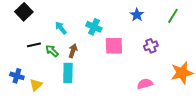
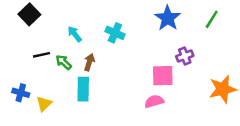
blue star: (137, 15) -> (168, 18), size x1.5
pink square: (114, 46) -> (163, 76), moved
pink semicircle: (145, 84) -> (154, 101), moved

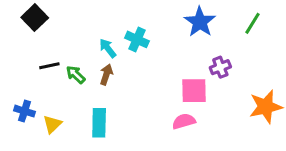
cyan arrow: (75, 34) -> (108, 48), moved
cyan rectangle: (83, 89) -> (99, 123), moved

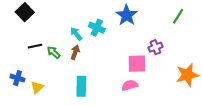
blue star: (200, 22) -> (127, 15), moved
cyan rectangle: (99, 123) -> (81, 86), moved

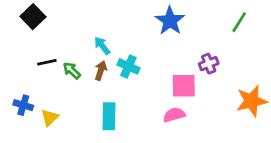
cyan cross: (97, 28) -> (128, 66), moved

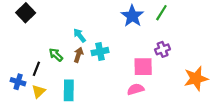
green line: (239, 22) -> (161, 13), moved
black line: (47, 62) -> (36, 69), moved, turned -56
cyan cross: (128, 66) -> (100, 52), turned -35
cyan rectangle: (109, 116) -> (69, 90), moved

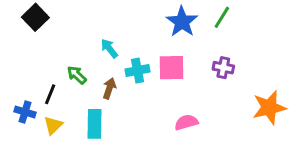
purple cross: (163, 49) -> (223, 68), turned 32
brown arrow: (78, 55) -> (109, 88), moved
pink square: (143, 67) -> (171, 68), moved

